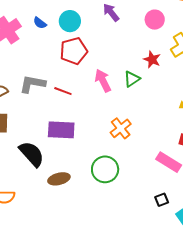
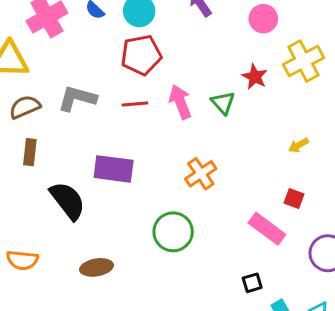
green triangle: (132, 79) -> (223, 103), turned -42
red line: (63, 91) -> (135, 104), moved, turned -30
brown ellipse: (59, 179) -> (97, 267), moved

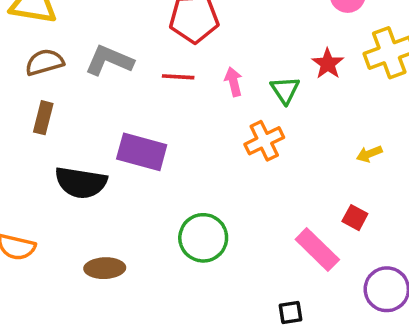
pink arrow: (180, 102) -> (233, 82), size x0.7
orange cross: (201, 174) -> (264, 141), moved
black semicircle: (68, 201) -> (81, 183), turned 129

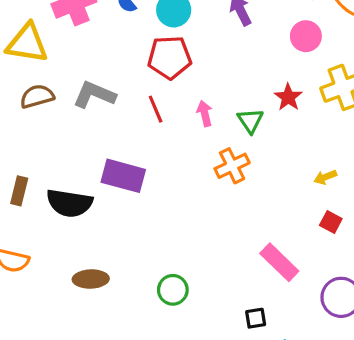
red line: (178, 77) -> (156, 109), turned 64
brown rectangle: (43, 118) -> (19, 191), moved
red square: (355, 218) -> (331, 222), moved
green circle: (203, 238) -> (173, 290), moved, size x0.7

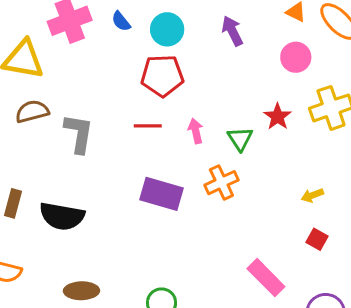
gray L-shape: (94, 95) -> (79, 133), moved, turned 75
red line: (156, 109) -> (148, 126), turned -68
purple rectangle: (123, 176) -> (162, 194), moved

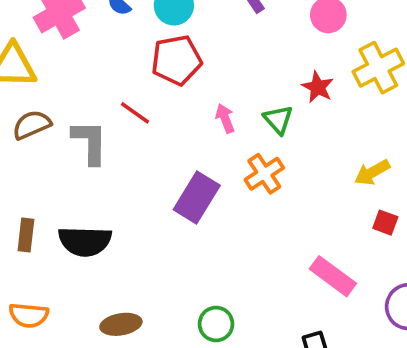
red line: (148, 126) -> (135, 113), moved, turned 44
purple rectangle: (162, 194) -> (197, 197), turned -66
yellow arrow: (312, 195) -> (372, 172), size x1.4

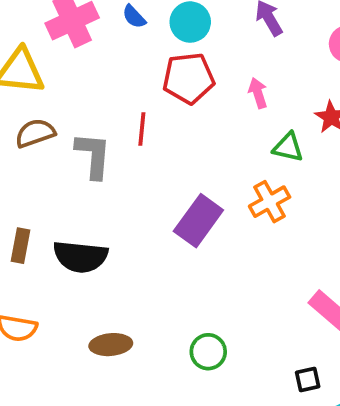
red line: (135, 113) -> (142, 129), turned 56
pink arrow: (225, 118) -> (258, 93), moved
green triangle: (278, 120) -> (288, 147), turned -40

